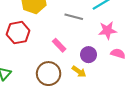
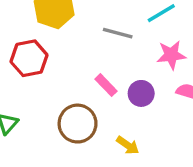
pink rectangle: (59, 45) -> (106, 85), moved
yellow arrow: (79, 71) -> (128, 145), moved

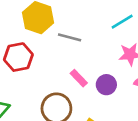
gray line: (118, 33) -> (70, 37), moved

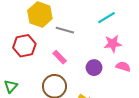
pink rectangle: (79, 78) -> (60, 57), moved

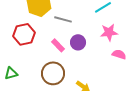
purple circle: (94, 68) -> (78, 42), moved
green triangle: (11, 86) -> (11, 73), turned 32

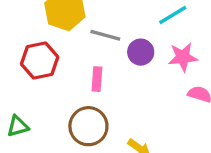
purple circle: (78, 42) -> (141, 52), moved
pink rectangle: (58, 45) -> (97, 79), turned 48

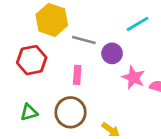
pink star: (183, 57) -> (133, 78), moved, turned 30
green triangle: (18, 126) -> (29, 112), moved

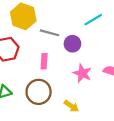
pink star: (133, 78) -> (82, 73), moved

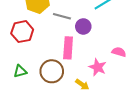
pink rectangle: (44, 61) -> (68, 48), moved, size x1.5
pink star: (82, 73) -> (98, 67), moved

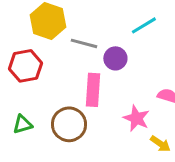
yellow arrow: (82, 85) -> (160, 144), moved

